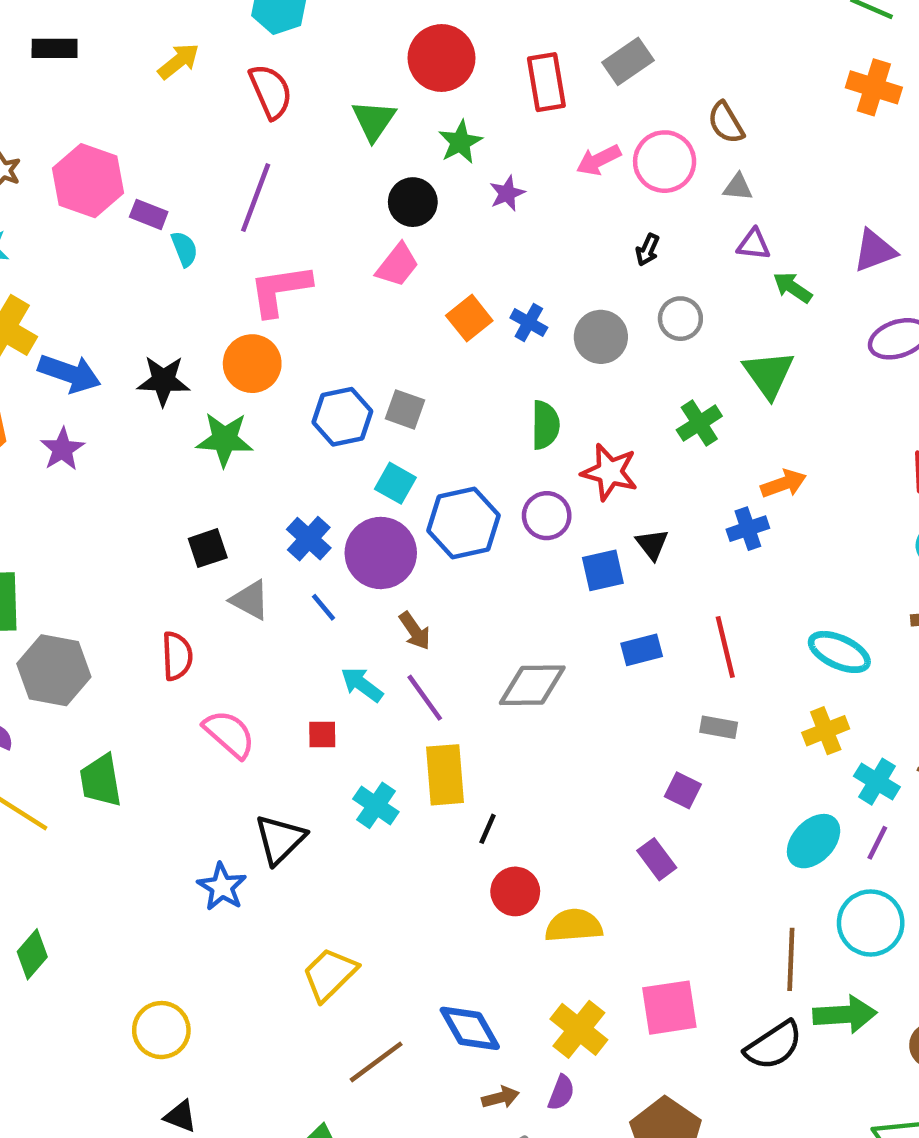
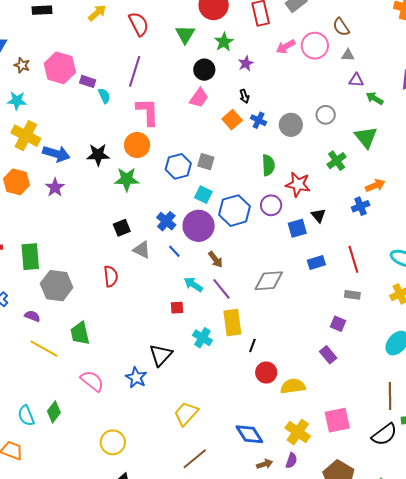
black arrow: (648, 250) -> (244, 96), moved, turned -40
pink L-shape: (280, 290) -> (148, 112), turned 100
pink semicircle: (229, 734) -> (92, 381), moved
brown line: (376, 1062) -> (195, 459), moved

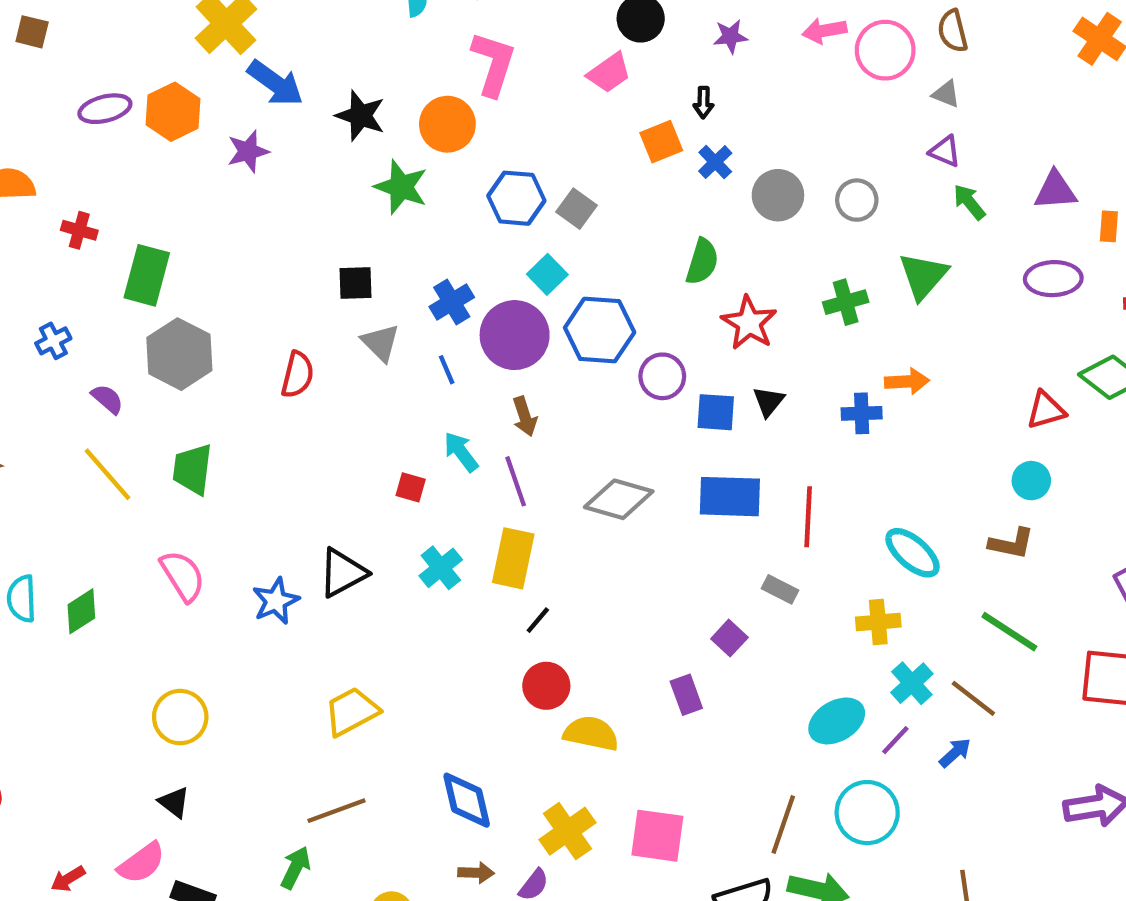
purple circle: (271, 205) -> (662, 376), moved
blue rectangle: (316, 262) -> (730, 497), size x1.6

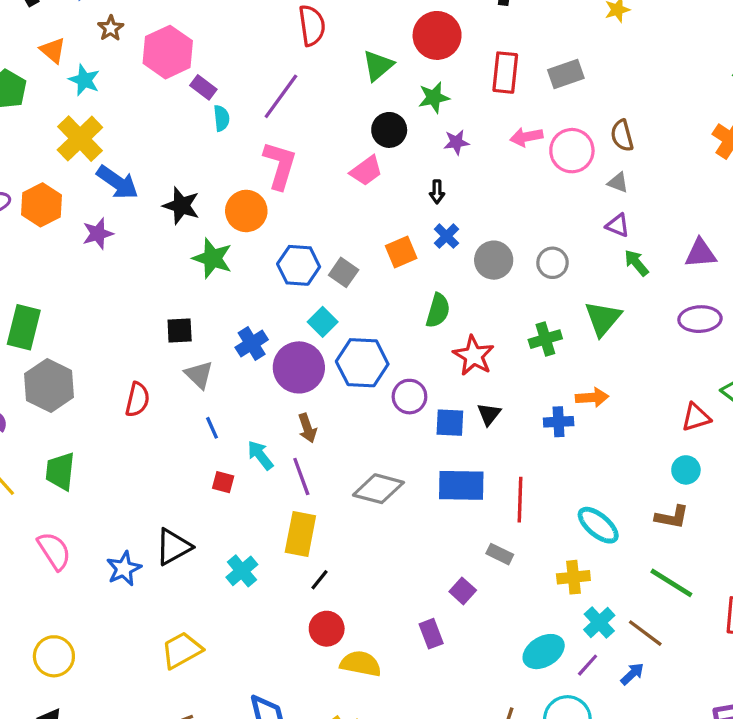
orange square: (661, 142) -> (401, 252), moved
blue line: (447, 370) -> (212, 428), moved
cyan cross: (441, 568) -> (242, 571), moved

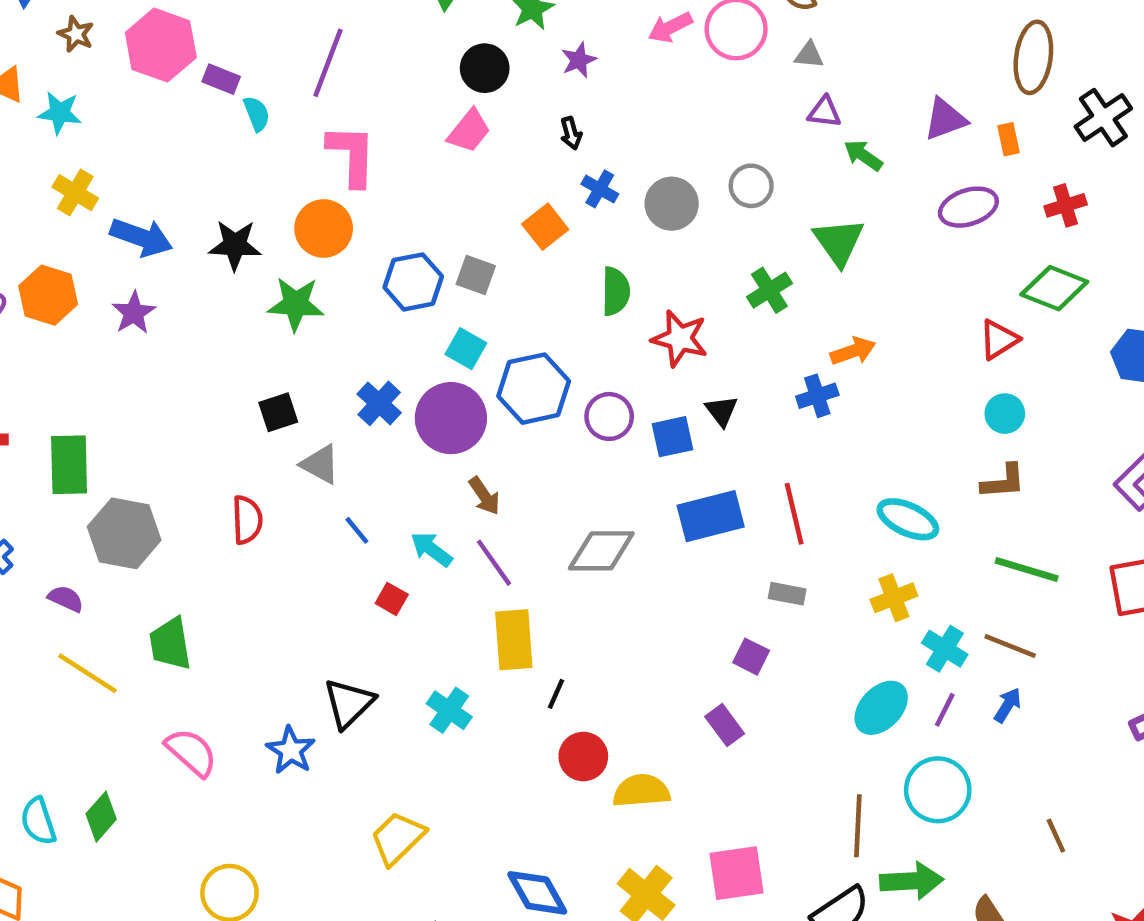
yellow cross: (80, 139) -> (75, 193), size x0.7
red square: (223, 482) -> (392, 599), turned 30

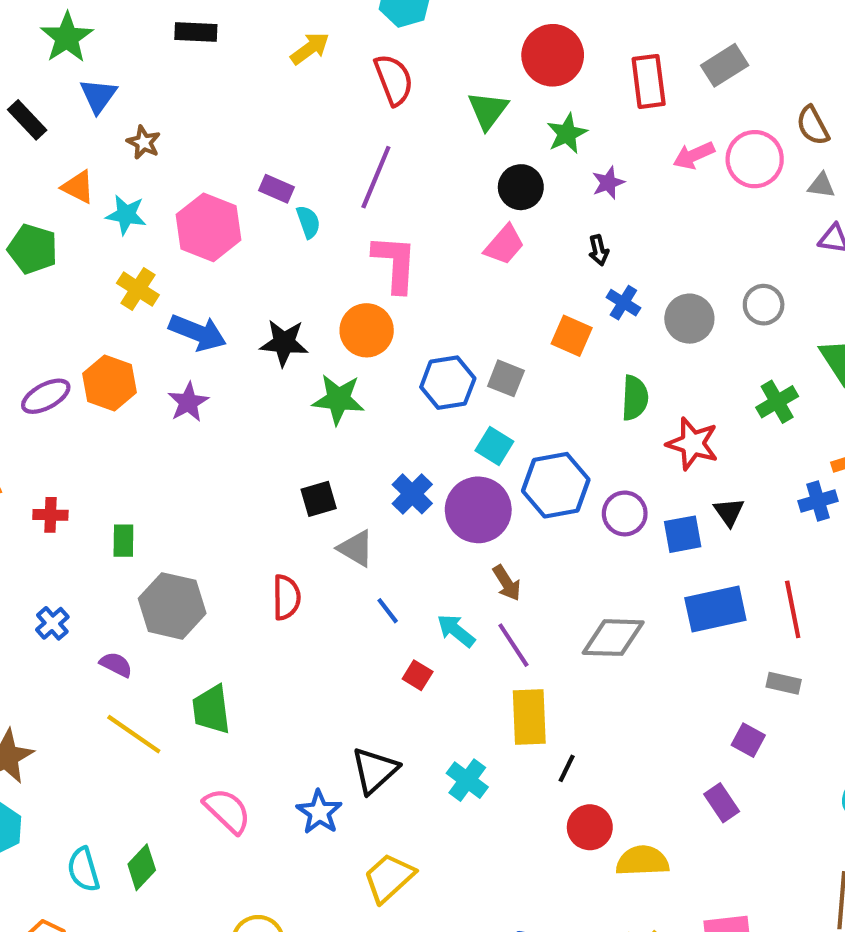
pink hexagon: (161, 45) -> (208, 227), moved
orange square: (545, 227) -> (572, 336), turned -30
green rectangle: (69, 465) -> (123, 541), size x0.6
yellow trapezoid: (398, 838) -> (389, 878), moved

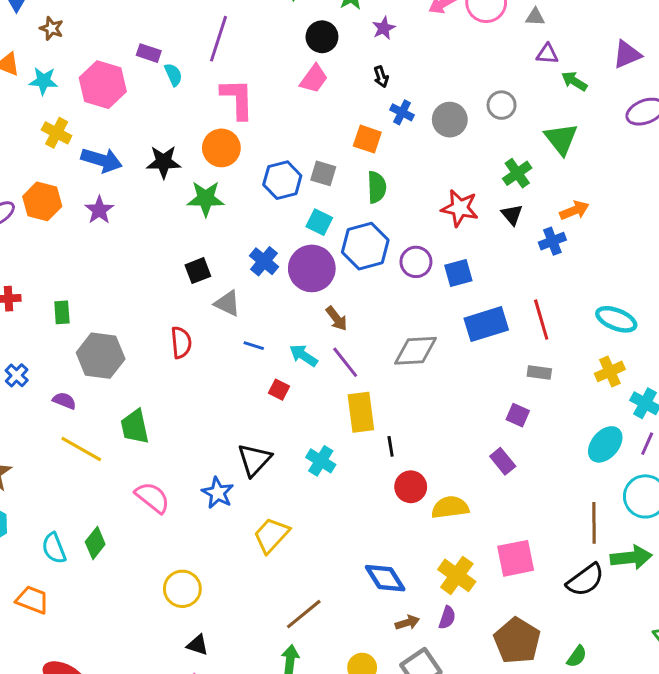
green semicircle: (635, 398) -> (377, 187), moved
black triangle: (729, 512) -> (512, 215), moved
blue line: (388, 611) -> (254, 346), turned -30
black line: (567, 768) -> (391, 446), turned -30

